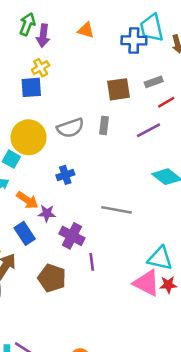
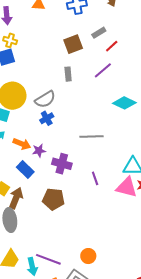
yellow cross: (41, 68) -> (10, 40), turned -32
gray semicircle: (70, 128) -> (45, 99), moved
purple line: (92, 262) -> (95, 178), moved

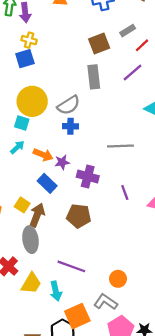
gray rectangle: (68, 74) -> (94, 77), size x1.5
blue cross: (47, 118) -> (70, 126), turned 32
purple line: (48, 259) -> (71, 266), moved

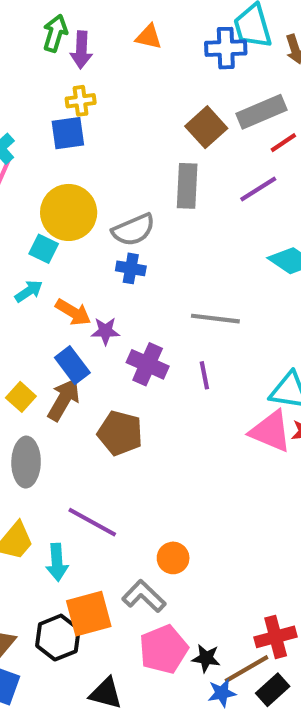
gray rectangle: (128, 31) -> (261, 112), size x1.6
yellow cross: (29, 40) -> (81, 101), turned -32
brown square: (99, 44) -> (206, 127), turned -30
purple line: (125, 193) -> (204, 375), moved
brown arrow: (37, 215) -> (64, 400), moved

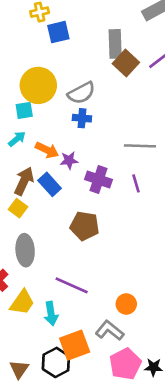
brown square: (206, 127) -> (126, 63), moved
blue square: (68, 133) -> (58, 32), moved
gray rectangle: (187, 186) -> (115, 44), moved
cyan square: (44, 249) -> (24, 110), turned -30
brown arrow: (64, 400) -> (24, 181), moved

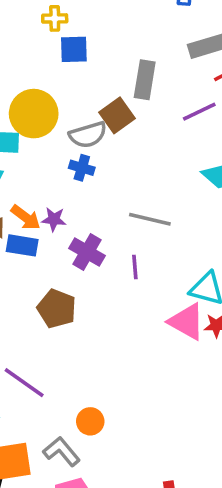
brown square: (126, 63) -> (117, 115), moved
orange arrow: (47, 150) -> (26, 217), moved
blue rectangle: (50, 184) -> (22, 245), turned -50

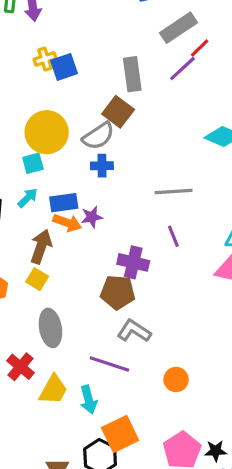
yellow cross: (55, 18) -> (45, 59), moved
purple line: (199, 112) -> (182, 69), moved
blue rectangle: (22, 245) -> (64, 203), moved
purple cross: (87, 252) -> (133, 262), moved
gray L-shape: (61, 451) -> (134, 331), moved

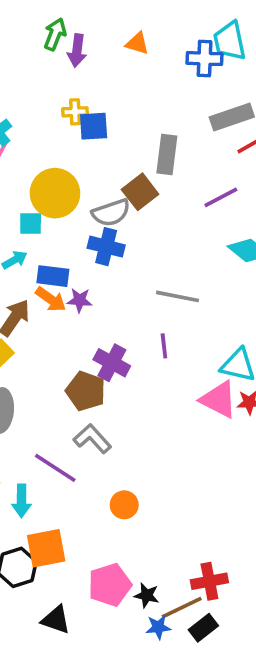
purple line: (182, 69) -> (221, 197), moved
blue cross: (102, 166) -> (106, 247), size x1.4

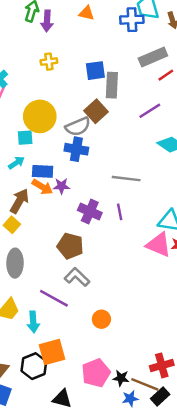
blue square: (94, 126) -> (95, 71), moved
purple cross: (112, 363) -> (90, 212), moved
brown line: (182, 608) -> (145, 384), turned 52

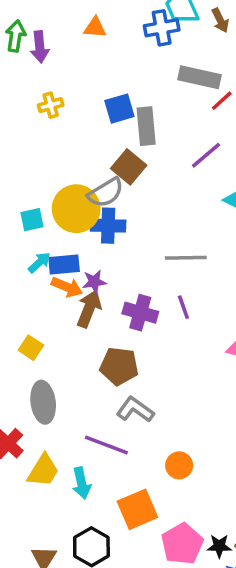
gray rectangle: (153, 57) -> (200, 77), turned 44
yellow circle: (40, 116) -> (76, 209), moved
cyan arrow: (16, 163) -> (39, 263), moved
brown arrow: (19, 201) -> (89, 309), moved
orange square: (52, 352) -> (137, 509), moved

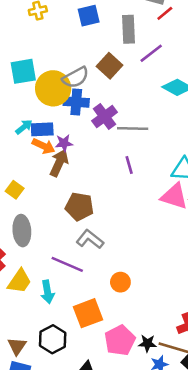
gray rectangle: (146, 126) -> (129, 29), moved
brown square: (129, 167) -> (109, 66), moved
cyan square: (32, 220) -> (23, 71), moved, size x1.5
purple cross: (140, 313) -> (105, 117), moved, turned 35

